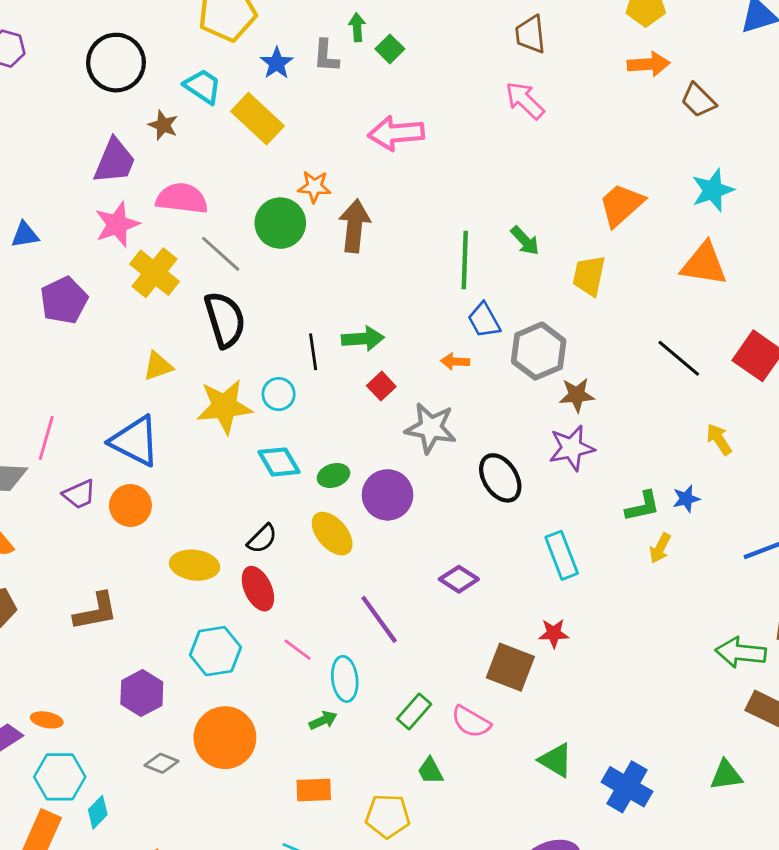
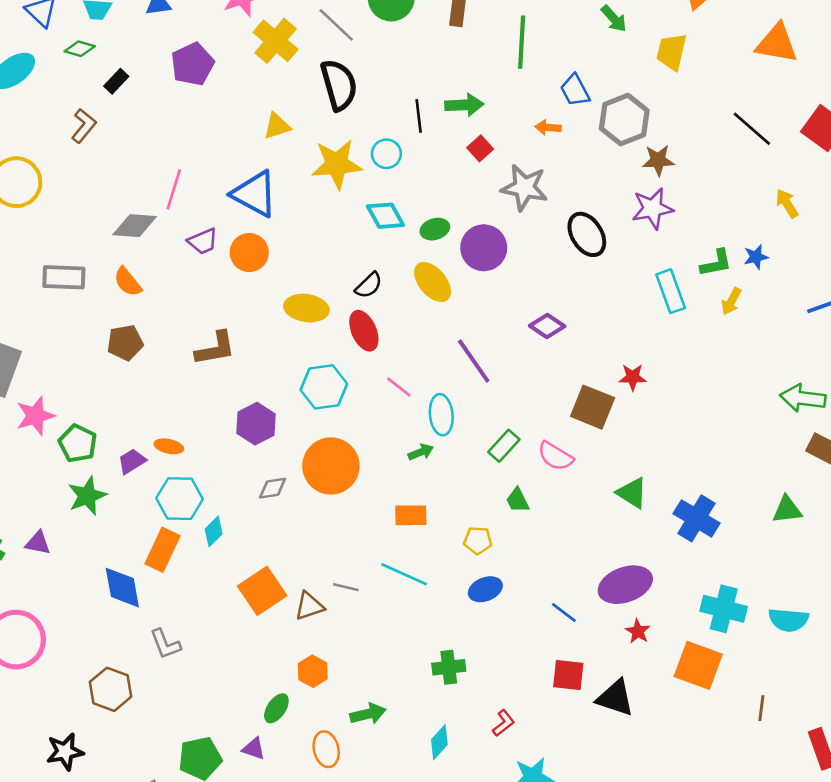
green line: (465, 260) -> (522, 42), moved
cyan rectangle: (562, 555) -> (671, 291), moved
gray diamond: (161, 763) -> (273, 488), turned -32
yellow pentagon: (388, 816) -> (478, 540), size x0.7

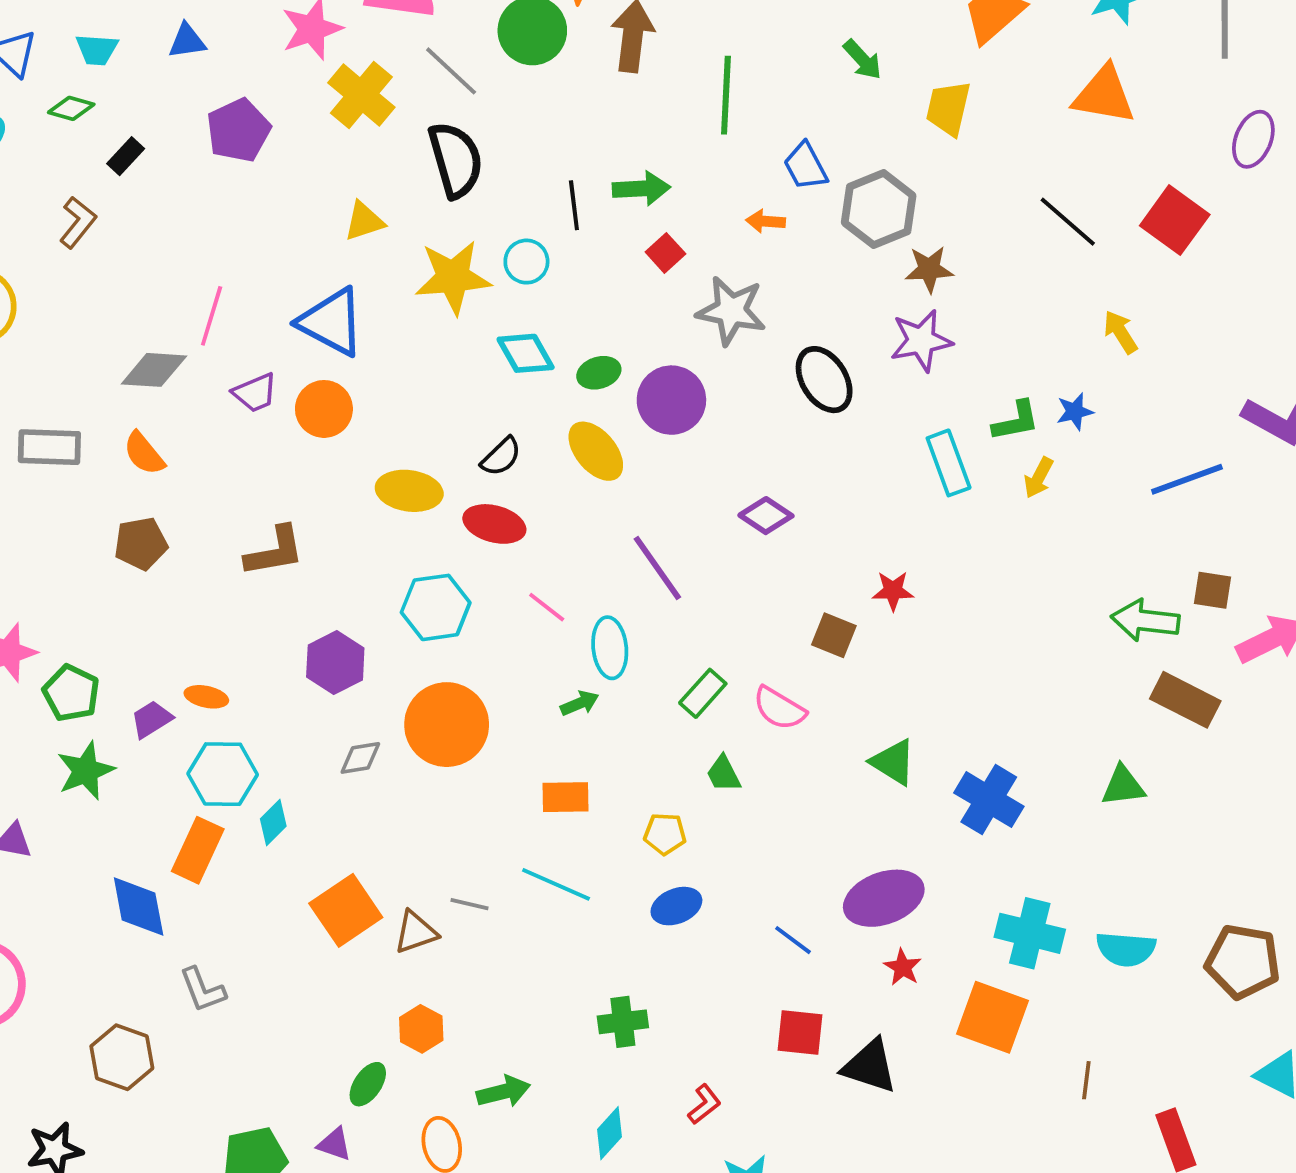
red ellipse: (364, 331) -> (494, 524), turned -51
brown square: (593, 407) -> (834, 635), size x0.7

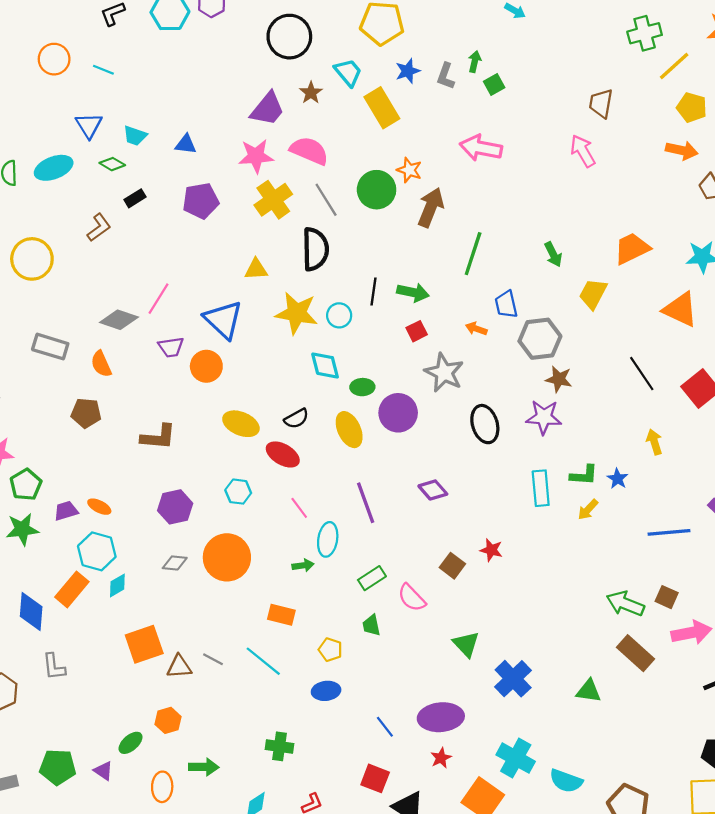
blue star: (1075, 412) -> (618, 479), turned 30
cyan hexagon: (436, 607) -> (238, 492), size x0.7

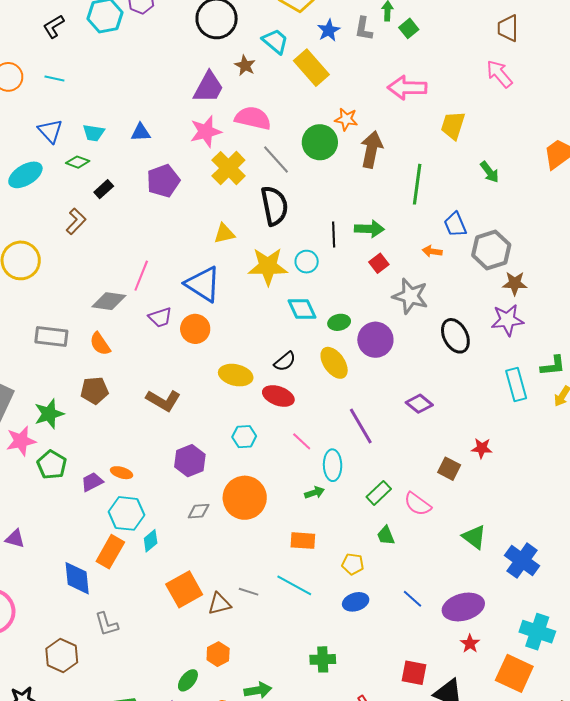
yellow trapezoid: (593, 294) -> (453, 125), moved
brown L-shape: (158, 437) -> (163, 400), turned 36
green star: (22, 529) -> (49, 414), moved
blue line: (385, 727) -> (413, 599), moved

